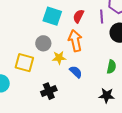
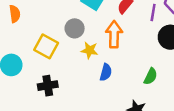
blue semicircle: (76, 72) -> (106, 72), turned 48
black cross: (49, 91) -> (48, 86), moved

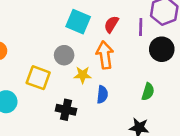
black cross: (48, 86) -> (66, 110), moved, turned 30

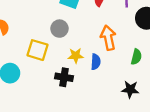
orange arrow: (105, 55) -> (108, 38), moved
yellow star: (83, 75) -> (76, 56), moved

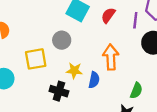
yellow square: (37, 50) -> (36, 59), turned -35
green semicircle: (136, 57) -> (136, 91), moved

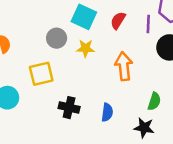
gray circle: (62, 40) -> (57, 38), moved
yellow star: (74, 71) -> (86, 48), moved
blue semicircle: (94, 80) -> (107, 112), moved

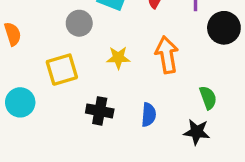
yellow star: (86, 48) -> (118, 58), moved
green semicircle: (154, 101) -> (208, 98), turned -36

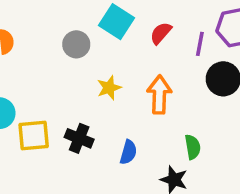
yellow star: (118, 58) -> (109, 88), turned -30
yellow square: (62, 70) -> (34, 136), moved

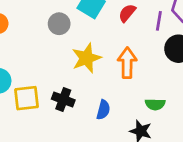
yellow star: (109, 88) -> (86, 58), size x1.5
green semicircle: (193, 147) -> (155, 104), turned 102

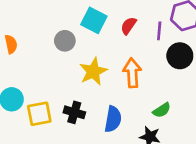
green semicircle: (155, 104) -> (162, 110), turned -30
blue semicircle: (103, 110) -> (113, 119), size x1.4

